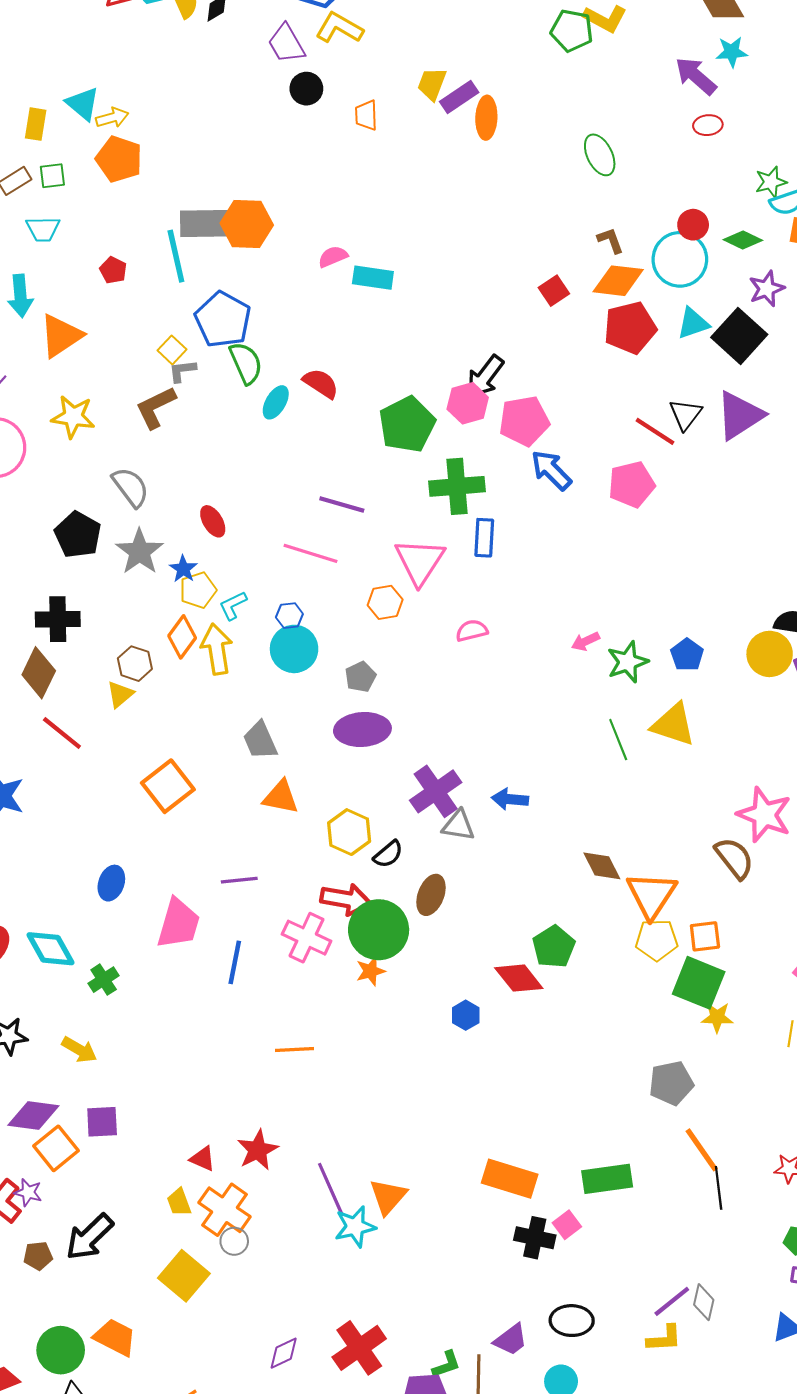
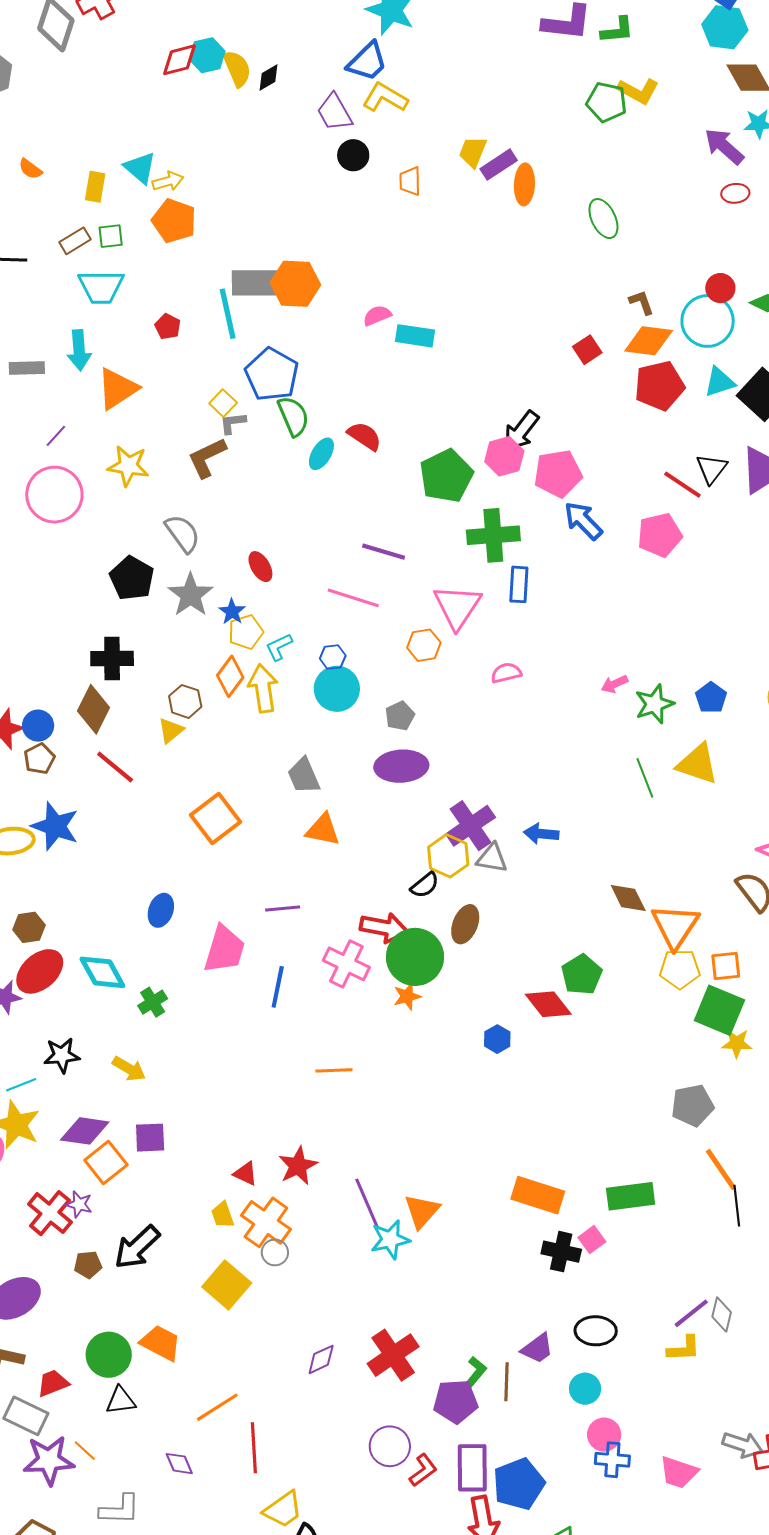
green ellipse: (600, 155) -> (603, 219), moved
cyan trapezoid: (43, 229) -> (101, 287), size x1.4
yellow hexagon: (349, 832) -> (448, 856), moved
green L-shape: (446, 1364) -> (476, 1372), turned -32

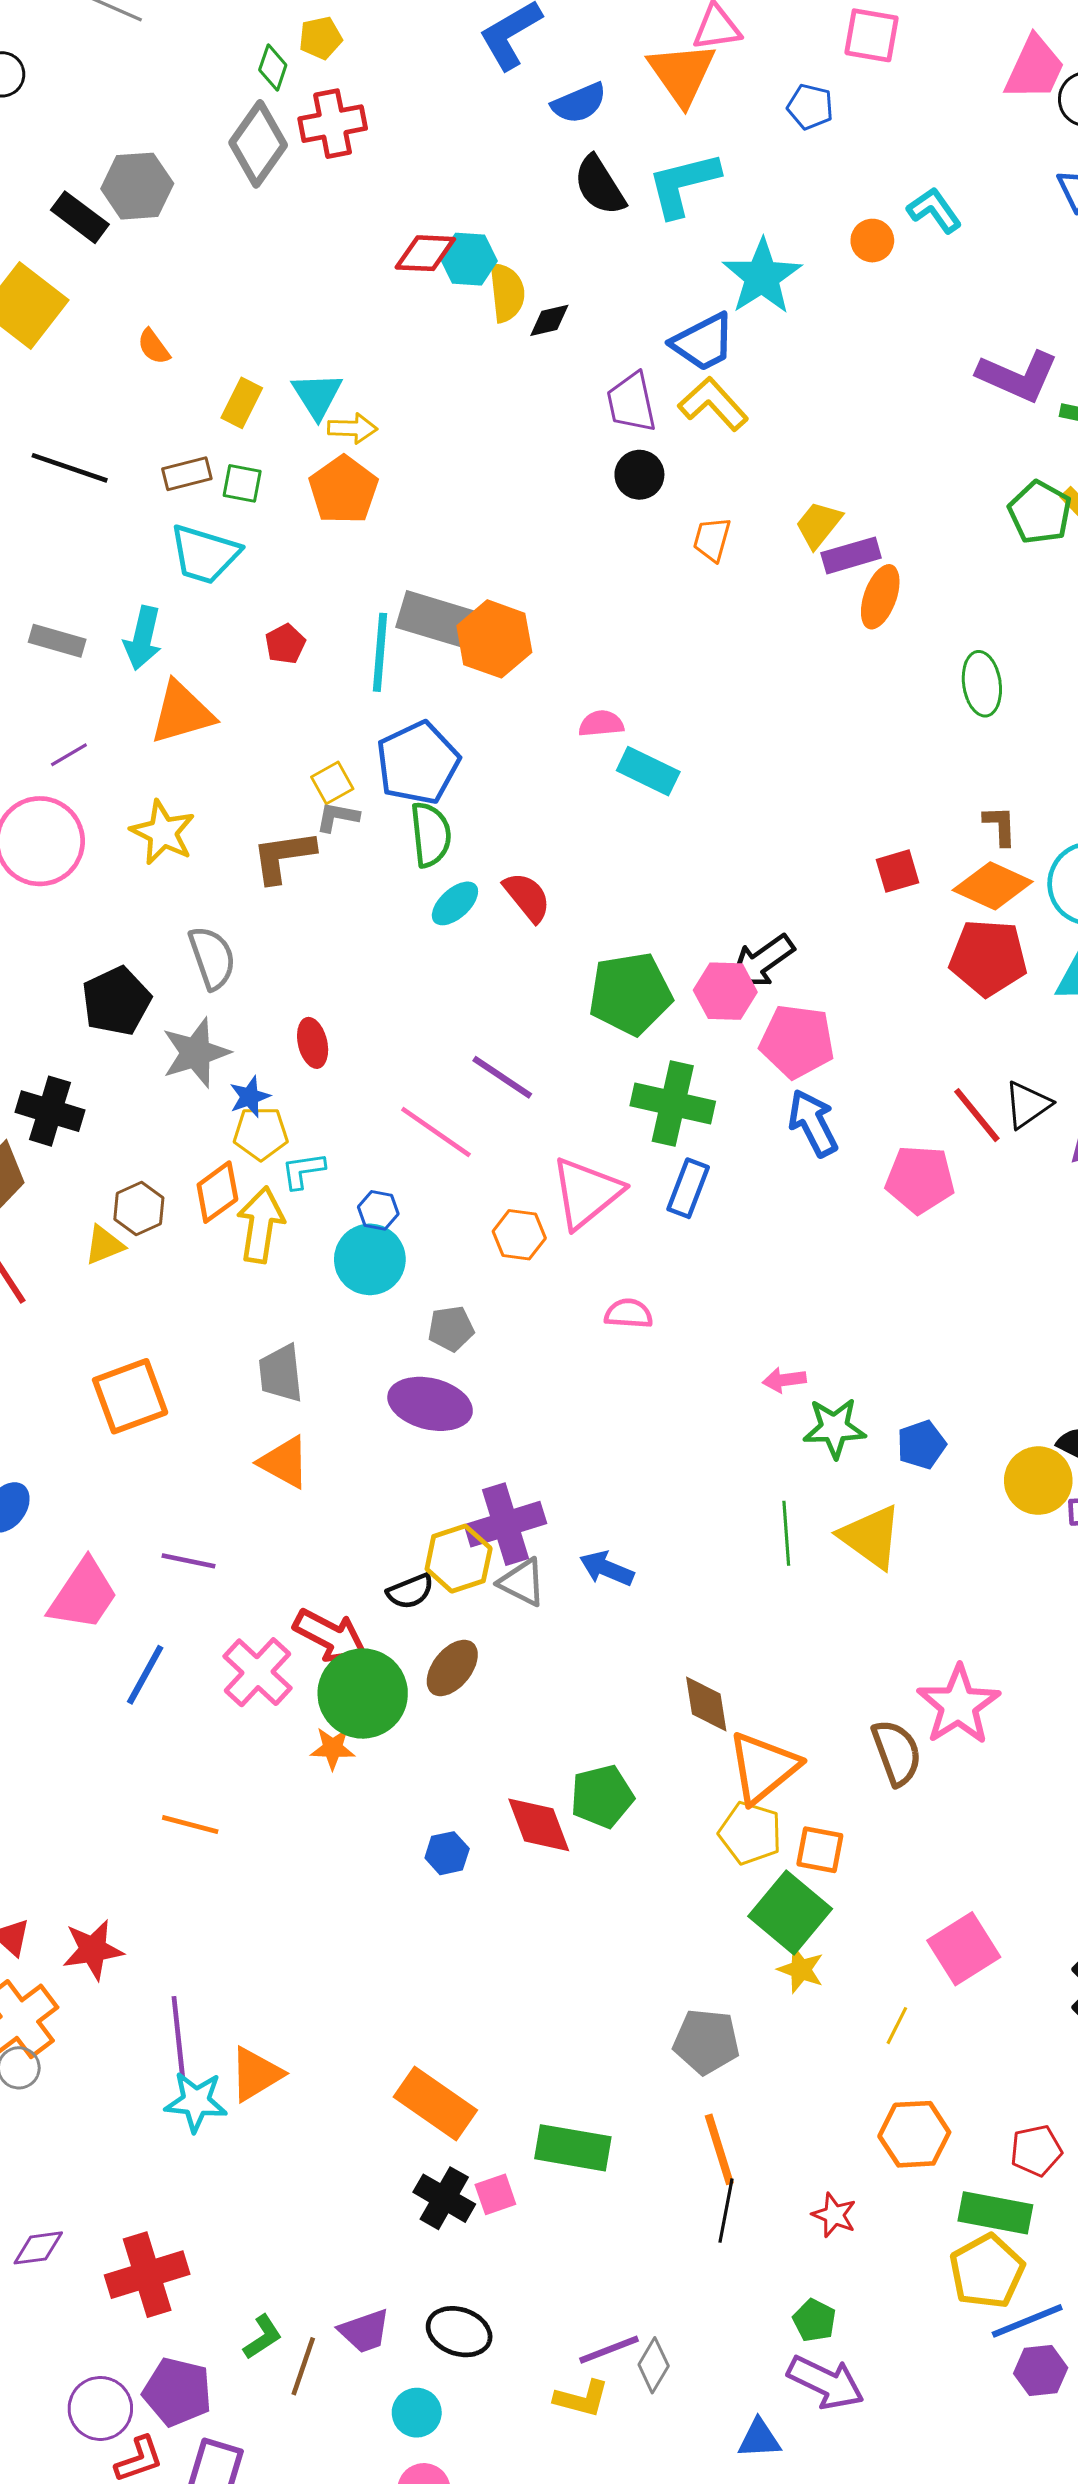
purple pentagon: (456, 1401) -> (177, 2392), moved

